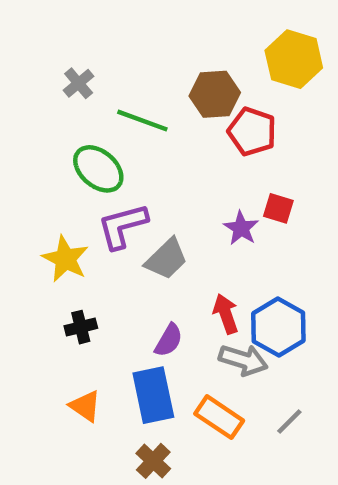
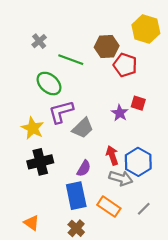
black cross: (81, 327) -> (40, 162), size x1.6
orange triangle: (85, 406) -> (32, 223), moved

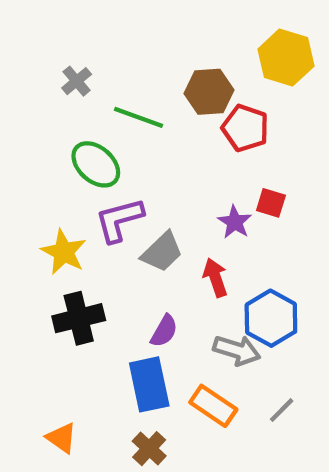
red arrow: (112, 155) -> (215, 278), moved

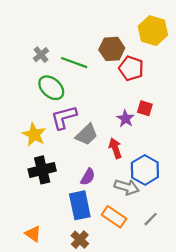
gray cross: (77, 81) -> (41, 55), moved

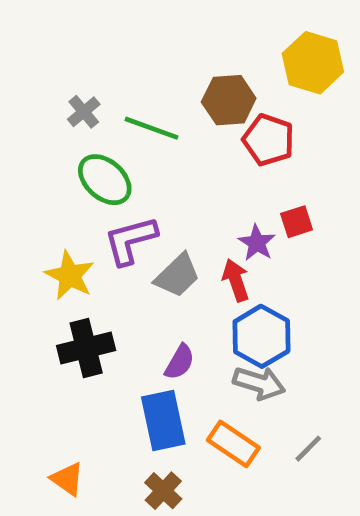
red square: (145, 108) -> (297, 222), turned -35
red arrow: (115, 148) -> (236, 280), moved
blue hexagon: (145, 170) -> (261, 336), moved

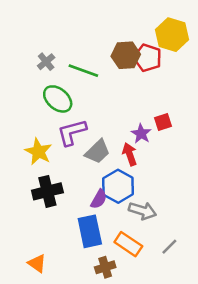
red pentagon: (268, 140) -> (148, 58), moved
blue hexagon: (261, 336) -> (118, 186), moved
brown cross: (163, 491) -> (105, 267), moved, turned 30

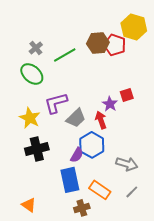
green line: (83, 71) -> (65, 55), turned -50
green ellipse: (58, 99) -> (32, 74), moved
gray arrow: (142, 211) -> (127, 164), moved

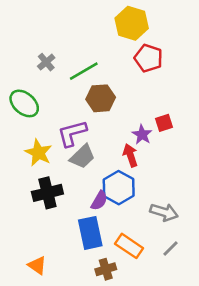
yellow hexagon: (134, 27) -> (132, 23), moved
brown hexagon: (98, 43) -> (101, 98), moved
green ellipse: (32, 74) -> (24, 103), moved
gray trapezoid: (76, 118) -> (82, 157), moved

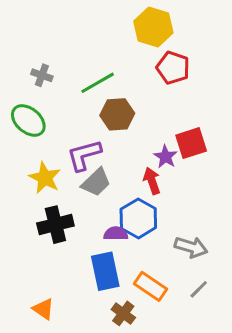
gray cross: (46, 62) -> (42, 75), moved, turned -30
red square: (164, 123) -> (191, 143), size x1.5
purple semicircle: (99, 201) -> (116, 234), turned -120
brown cross: (106, 269) -> (123, 313), turned -36

